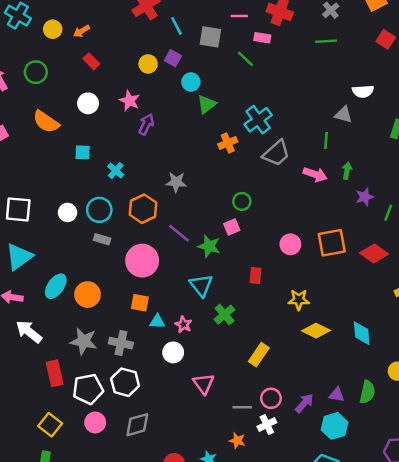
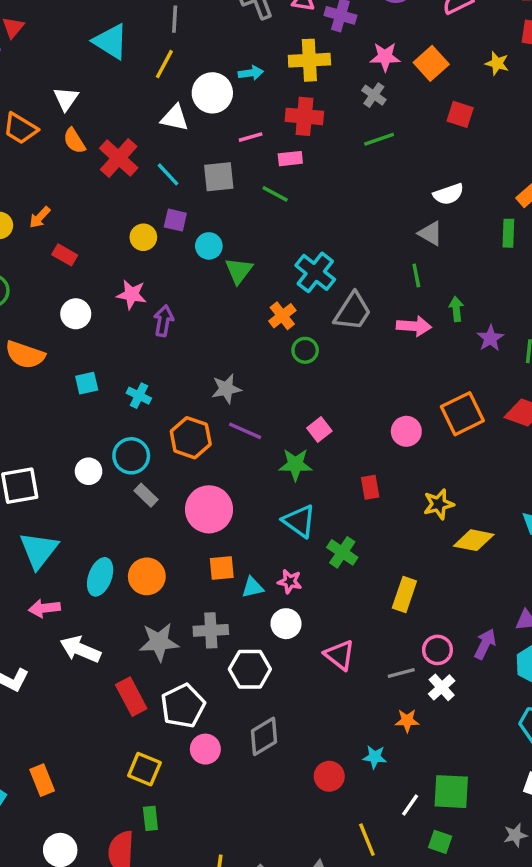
gray triangle: (343, 115) -> (430, 233), turned 30
green circle: (242, 201) -> (305, 350), moved
purple line: (179, 233) -> (245, 431), moved
gray rectangle: (102, 239) -> (146, 495), turned 42
white hexagon: (125, 382) -> (250, 669), moved

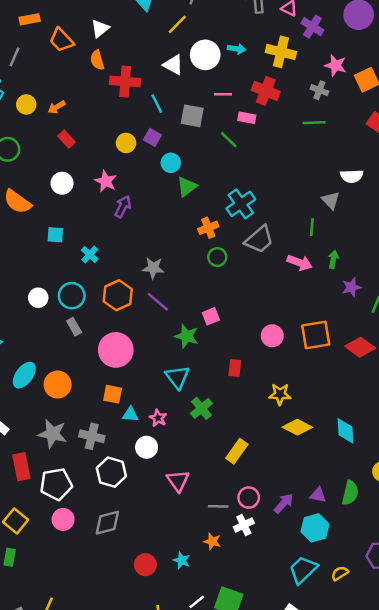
gray cross: (374, 95) -> (319, 90), turned -30
red cross: (119, 158) -> (125, 82), turned 36

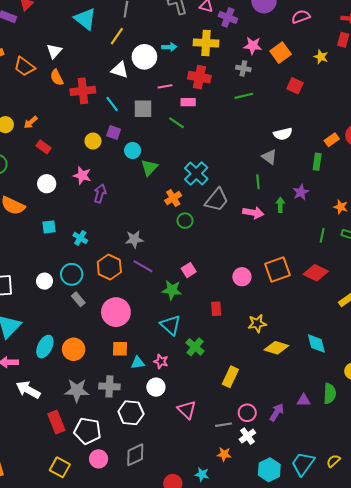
purple star: (351, 287) -> (301, 192), moved
white pentagon: (56, 484) -> (88, 431), turned 30
cyan hexagon: (315, 528) -> (269, 470), moved

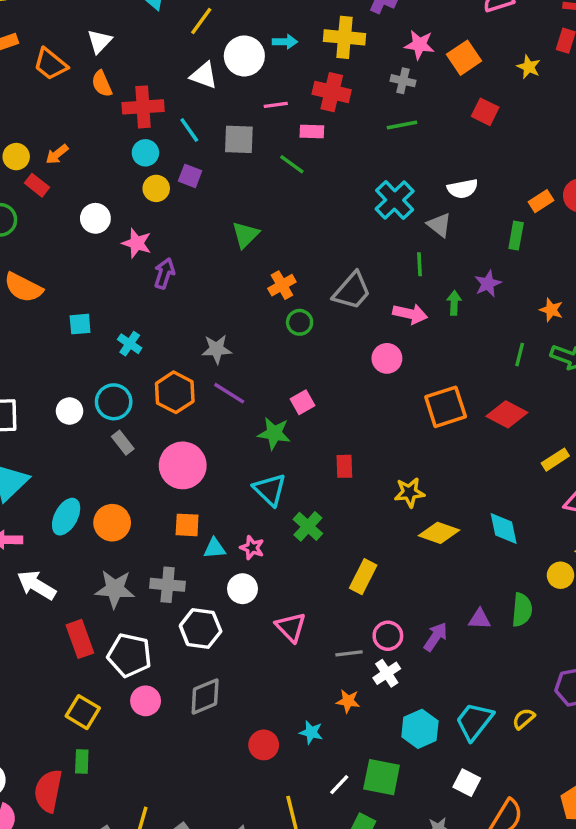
red rectangle: (44, 147) -> (37, 185), moved
cyan circle: (133, 151) -> (145, 153), moved
cyan cross: (196, 173) -> (395, 200), moved
white circle: (47, 184) -> (95, 218), moved
pink circle: (242, 277) -> (387, 358), moved

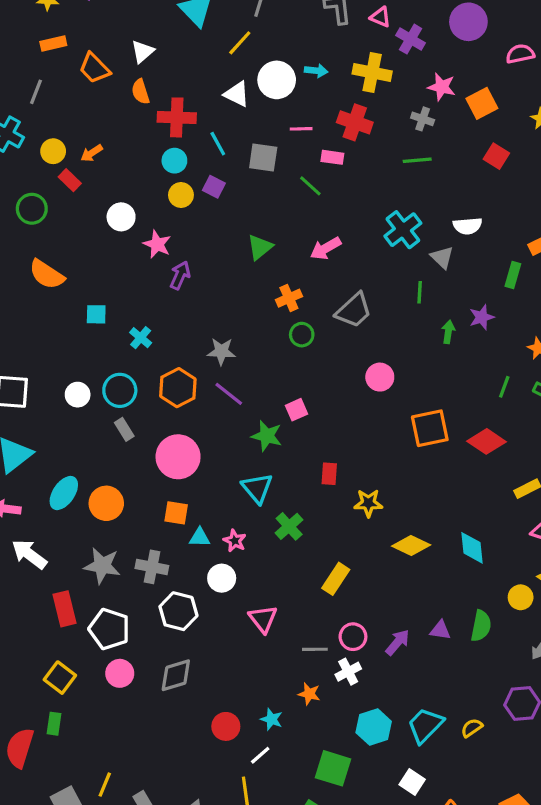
pink arrow: (410, 314) -> (326, 248), moved, turned 132
yellow star: (409, 492) -> (368, 503), moved
white line: (339, 785) -> (260, 755), moved

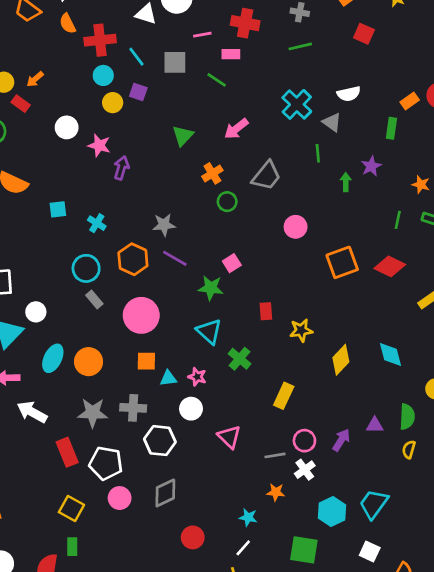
white circle: (78, 395) -> (36, 312), moved
yellow diamond: (411, 546) -> (341, 360), turned -64
red circle: (226, 726) -> (193, 537), moved
yellow semicircle: (472, 728) -> (409, 449), moved, turned -30

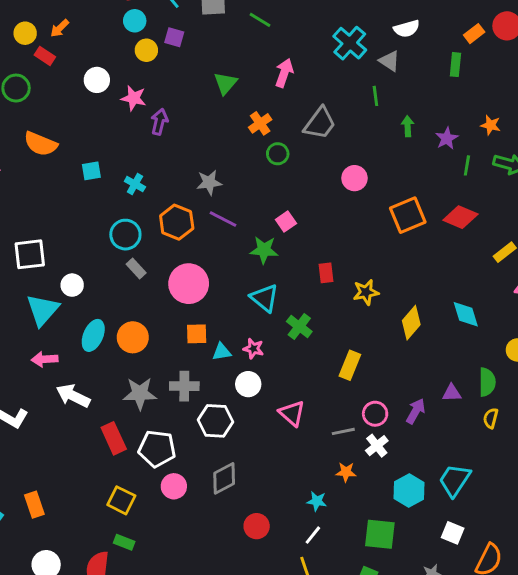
pink arrow: (236, 129) -> (284, 73), turned 150
purple star: (371, 166) -> (447, 138), moved
green rectangle: (72, 547) -> (124, 542), turned -66

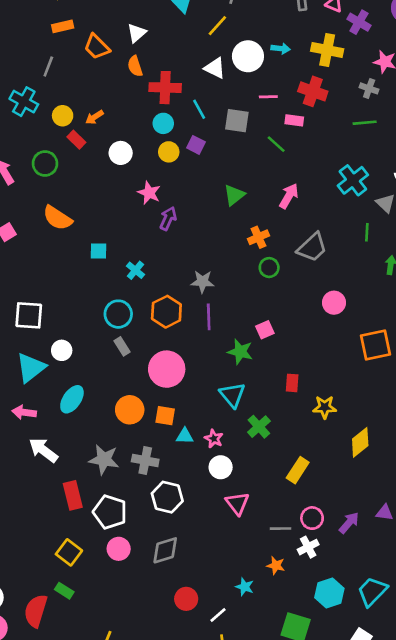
white circle: (97, 80) -> (121, 153), moved
purple line: (223, 219) -> (209, 317), turned 50
orange circle: (133, 337) -> (130, 410), moved
white circle: (248, 384) -> (221, 467), moved
white line: (313, 535) -> (218, 615), moved

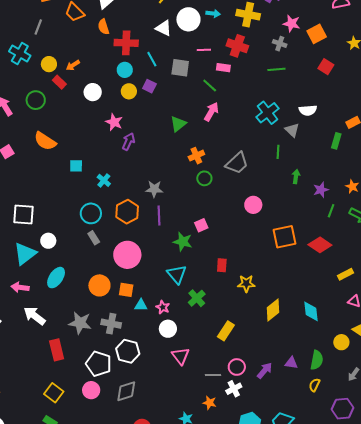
pink arrow: (289, 196) -> (211, 112), moved
white pentagon: (110, 512) -> (99, 364), moved

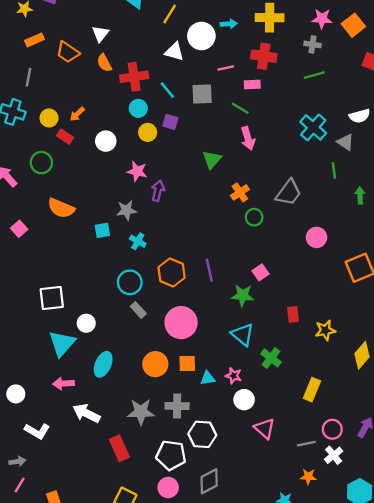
pink arrow: (211, 112) -> (248, 138), turned 144
gray star: (154, 189) -> (127, 210), moved

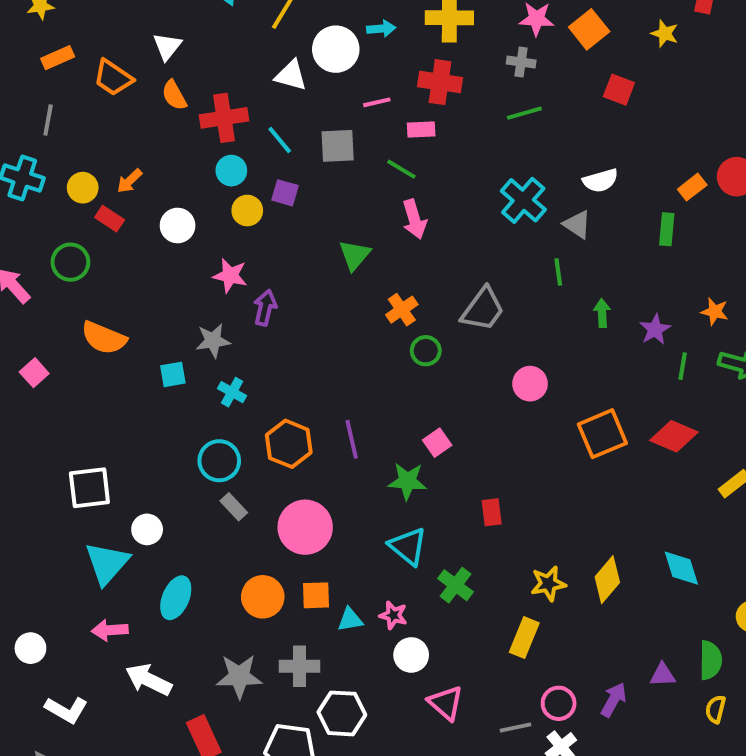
yellow star: (325, 330) -> (548, 584), moved

